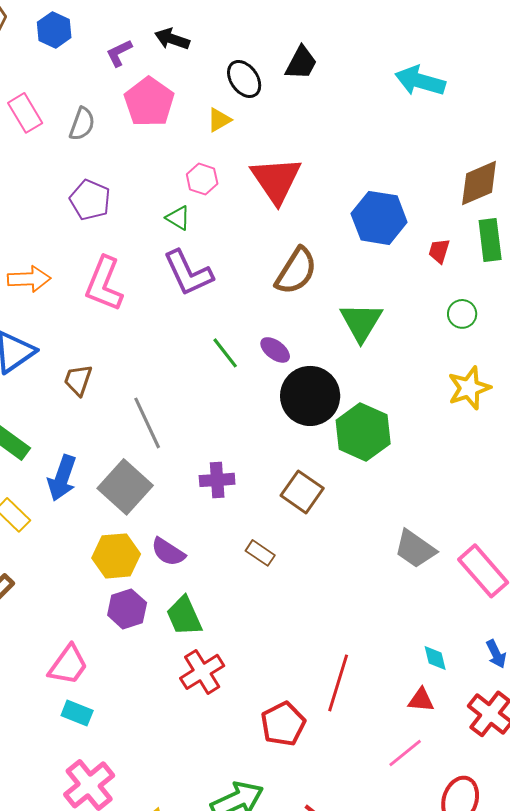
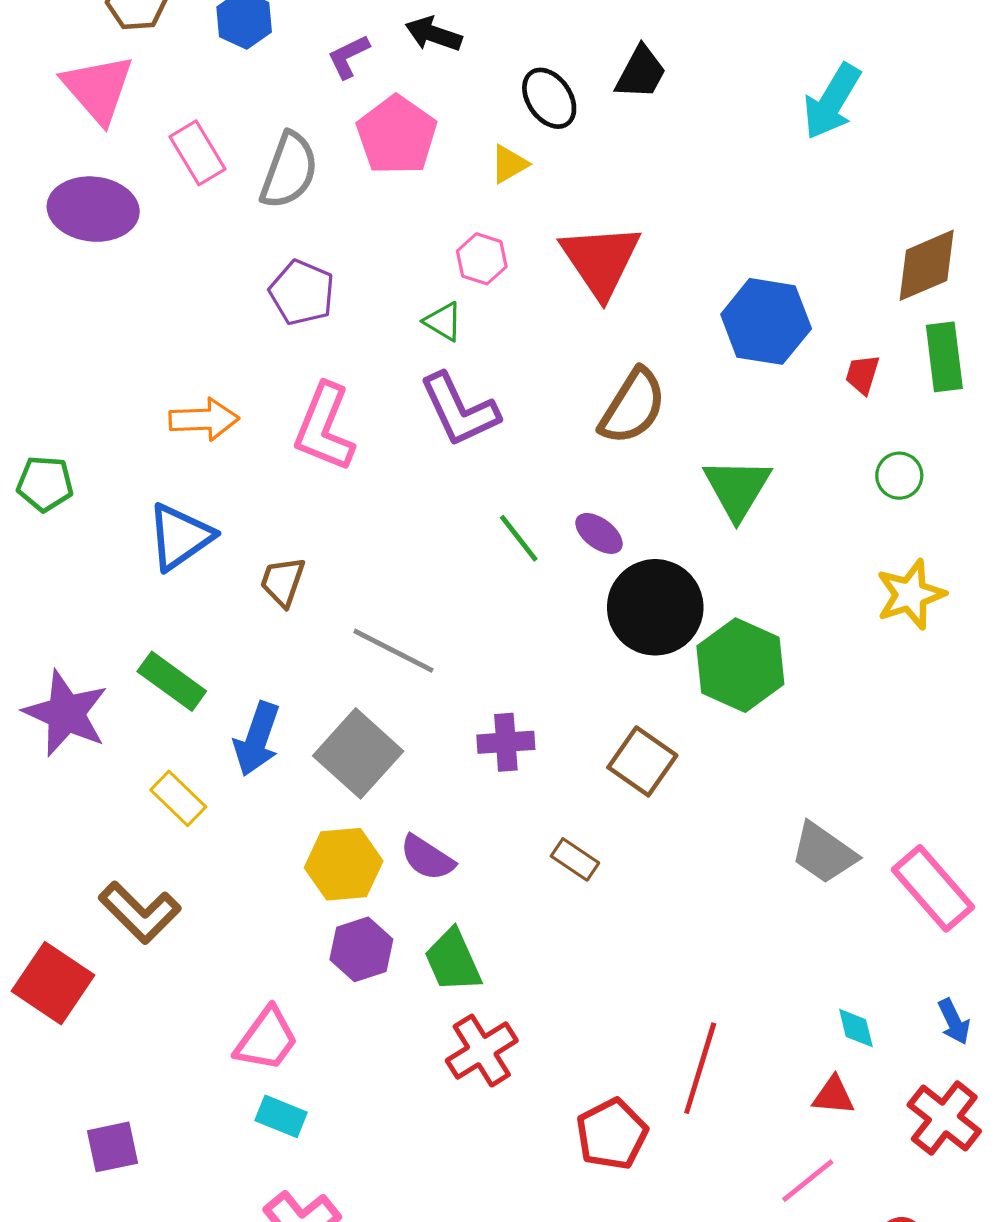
cyan arrow: (420, 81) -> (832, 101), turned -75
gray semicircle: (82, 124) -> (289, 171), size x1.4
gray line: (147, 423) -> (393, 651), turned -38

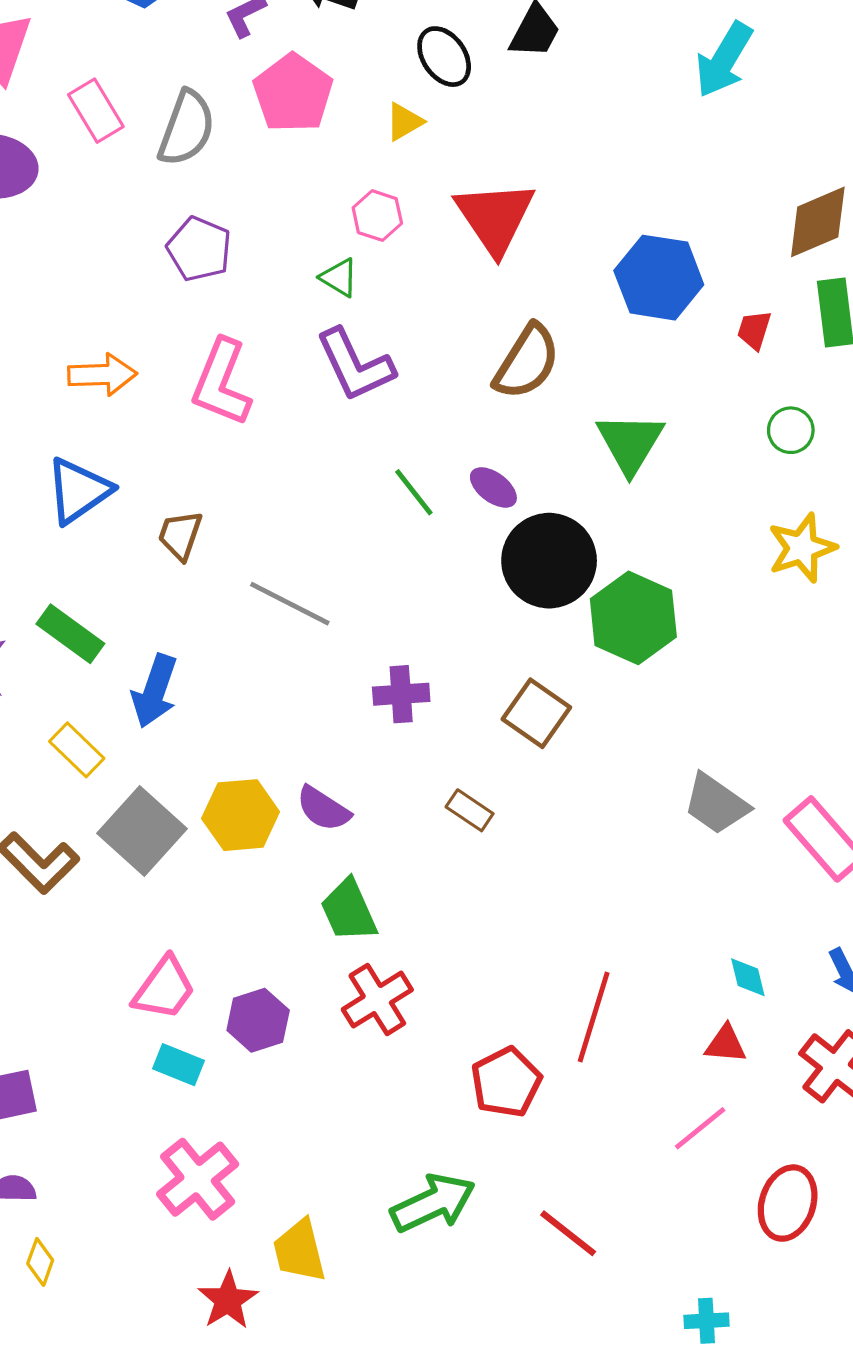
gray square: (358, 753) -> (142, 831), moved
purple hexagon: (361, 949) -> (258, 1020), moved

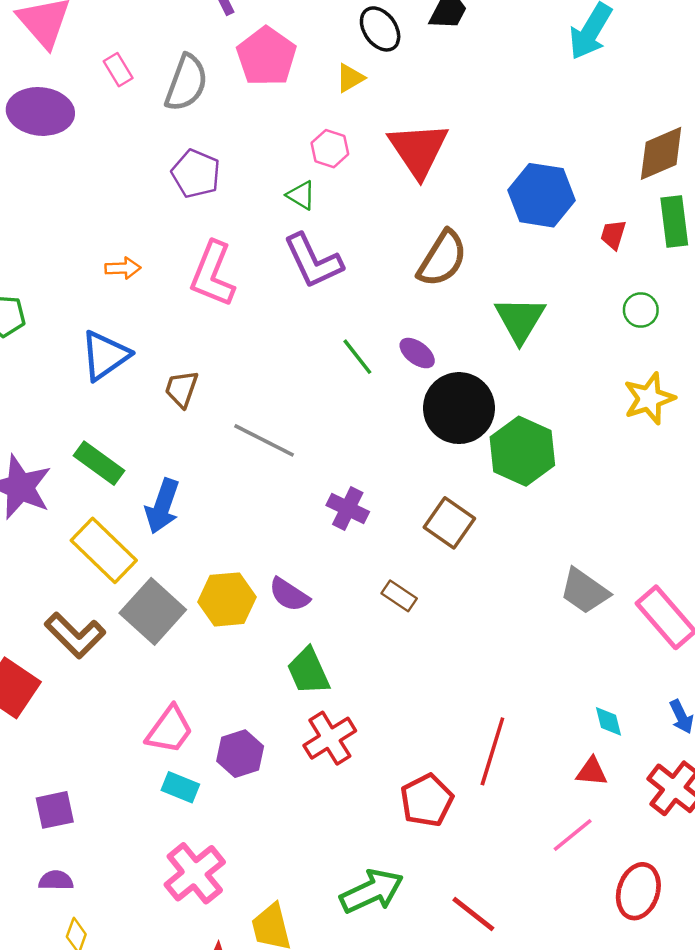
pink rectangle: (96, 111) -> (118, 70), size x0.7
orange arrow: (102, 375) -> (123, 268), size x0.7
purple cross: (401, 694) -> (348, 509), turned 30
yellow rectangle: (77, 750) -> (104, 550), size x1.6

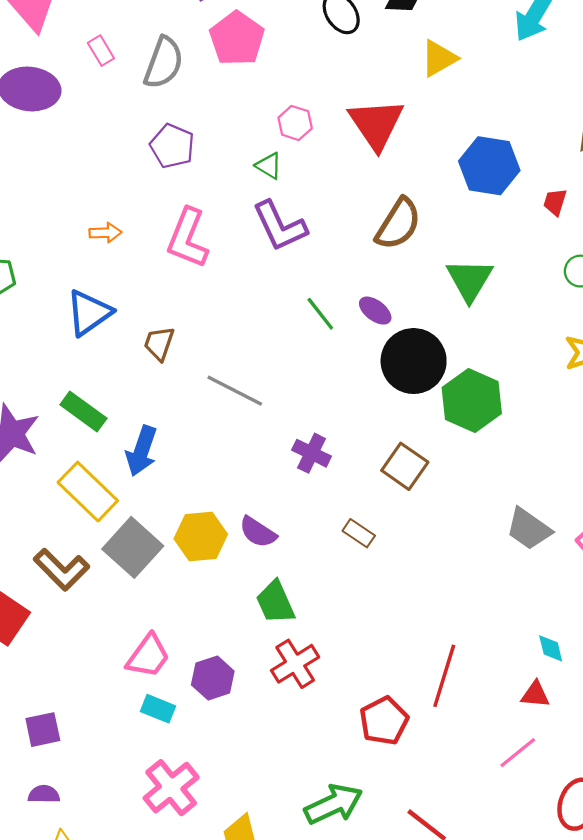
yellow triangle: (350, 78) -> (439, 58), moved, size x1.4

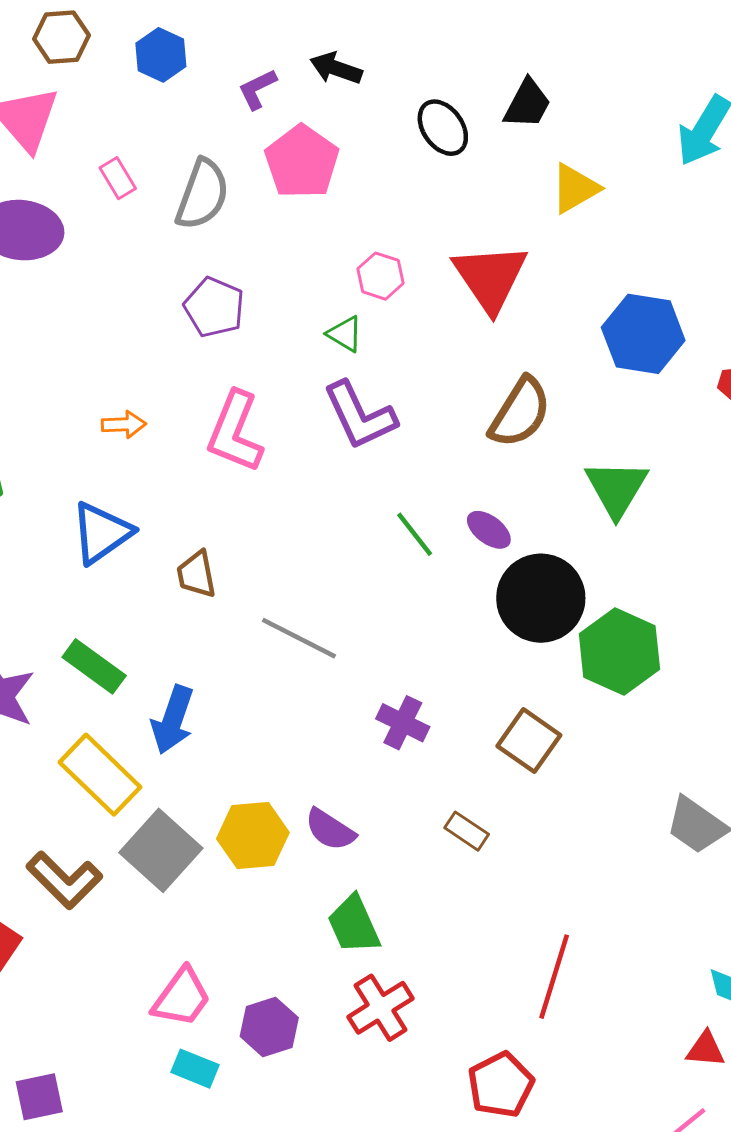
brown trapezoid: (159, 343) -> (196, 574), turned -30
red line: (444, 676) -> (554, 977), moved

